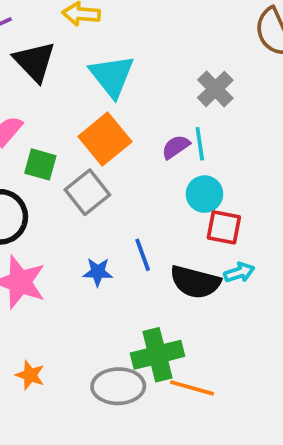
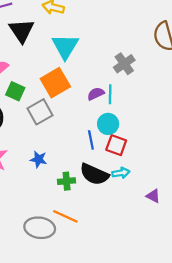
blue line: (143, 255) -> (91, 140), moved
green cross: (157, 355) -> (67, 181), moved, size x0.6
orange line: (192, 388) -> (65, 216), moved

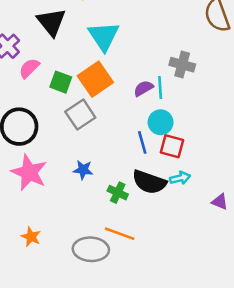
gray cross: (124, 64) -> (182, 65), moved, turned -35
green square: (15, 91) -> (61, 82), moved
green cross: (67, 181) -> (118, 193), turned 35

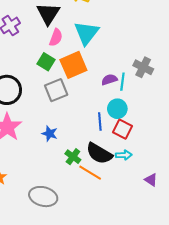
pink semicircle: (29, 68) -> (56, 38), moved, turned 144
orange line: (120, 234) -> (90, 173), moved

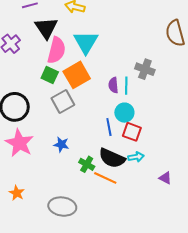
pink semicircle: (56, 38) -> (56, 50), size x1.5
purple semicircle: (109, 80) -> (113, 85), turned -70

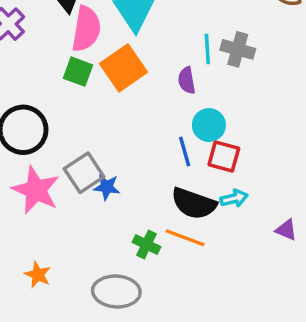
cyan line: (126, 86) -> (207, 49), moved
gray square: (63, 101) -> (84, 173), moved
green cross: (87, 164) -> (146, 245), moved

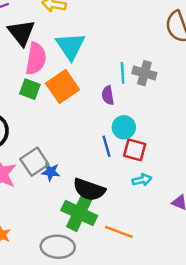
black semicircle: (194, 204) -> (89, 190), moved
orange line: (185, 238) -> (119, 232), moved
green cross: (146, 245) -> (79, 213), size x1.8

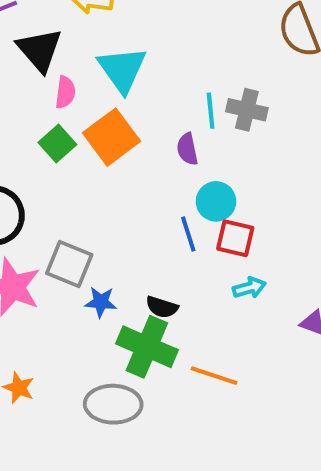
pink semicircle: (36, 59) -> (65, 92), size x0.6
green square: (30, 89) -> (57, 144), turned 30
gray square: (34, 162) -> (69, 264), turned -32
blue star: (51, 172) -> (101, 302), moved
black semicircle: (89, 190) -> (162, 307), size x0.6

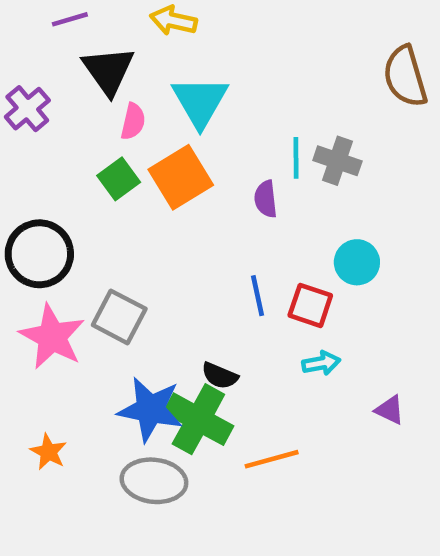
cyan circle: (216, 201) -> (357, 262), moved
blue star: (101, 302) -> (150, 409), moved, size x1.8
orange line: (214, 376) -> (272, 459), turned -39

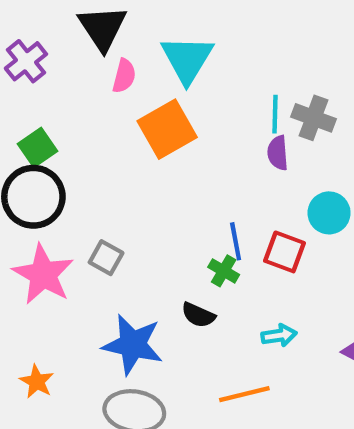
green square: (119, 179) -> (38, 148), moved
purple semicircle: (266, 199) -> (278, 153), moved
gray square: (119, 317) -> (106, 258), size x0.7
cyan arrow: (321, 363) -> (279, 335), moved
green cross: (198, 419) -> (224, 271), moved, size x0.5

